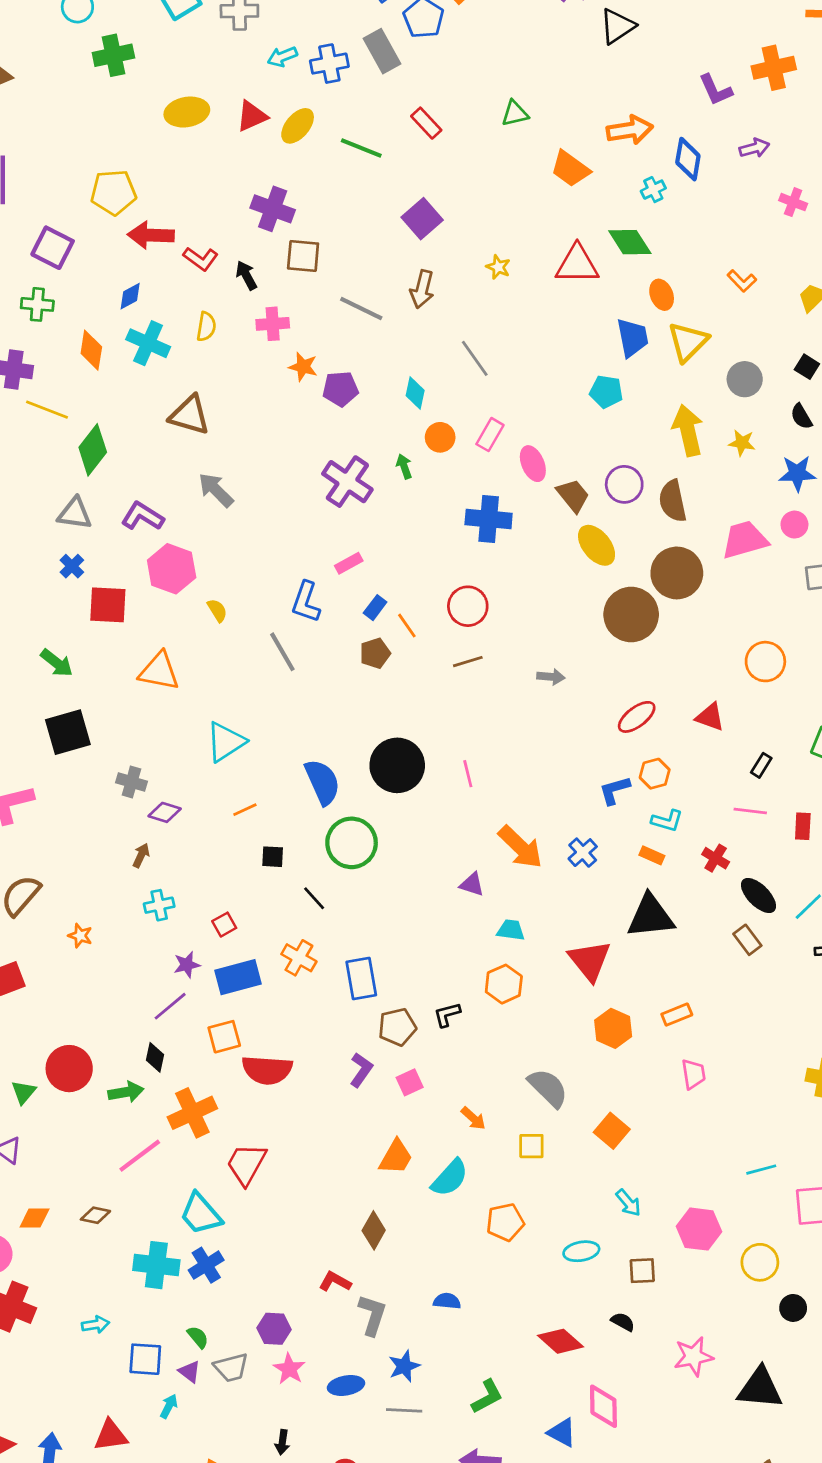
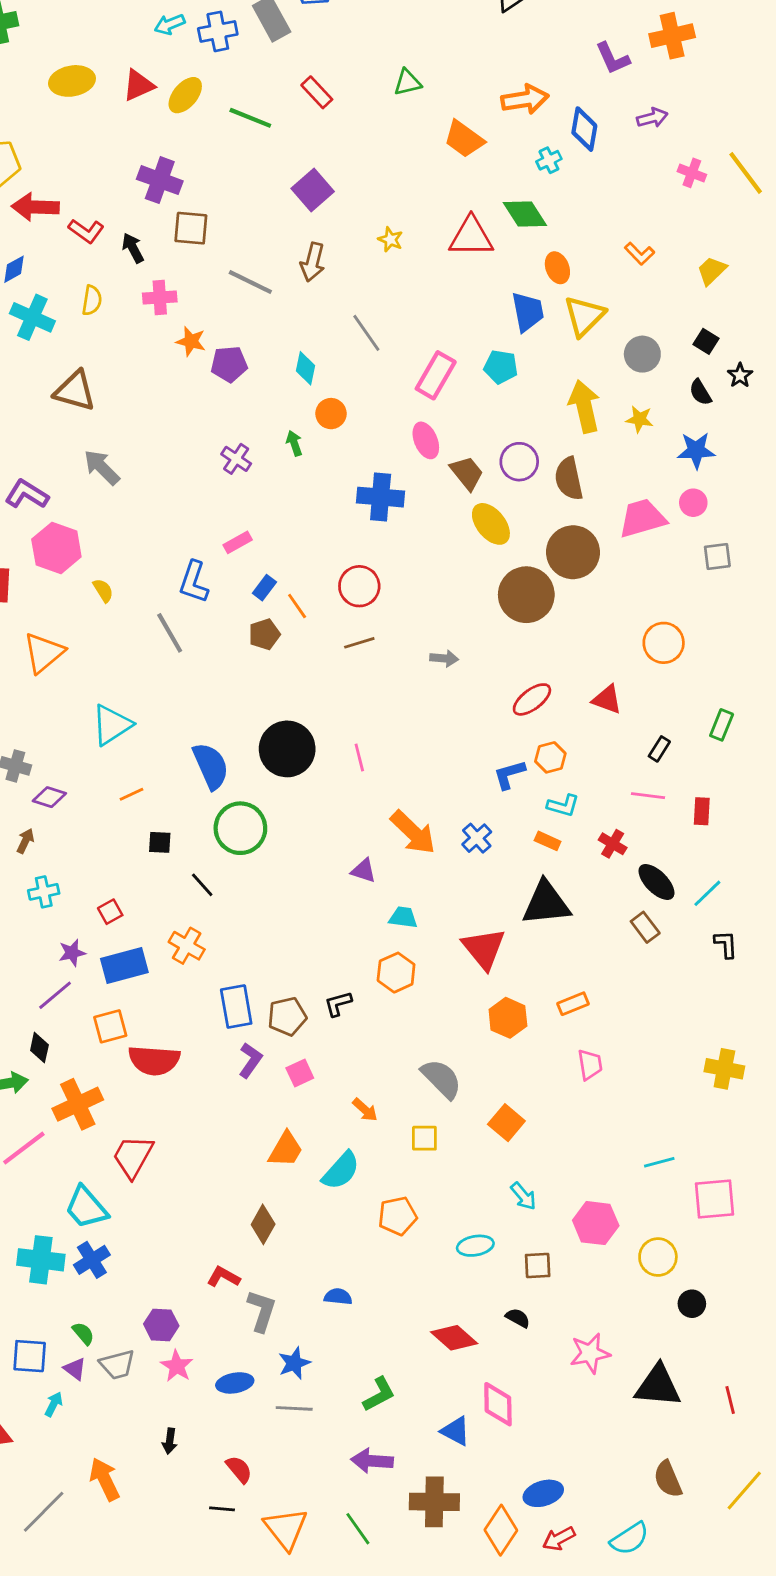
pink rectangle: (490, 435) -> (436, 375), moved, size x1.4
purple cross: (347, 482) -> (236, 459), size x0.6
orange triangle: (159, 671) -> (44, 653), turned -51
blue rectangle: (361, 979) -> (236, 1007), moved

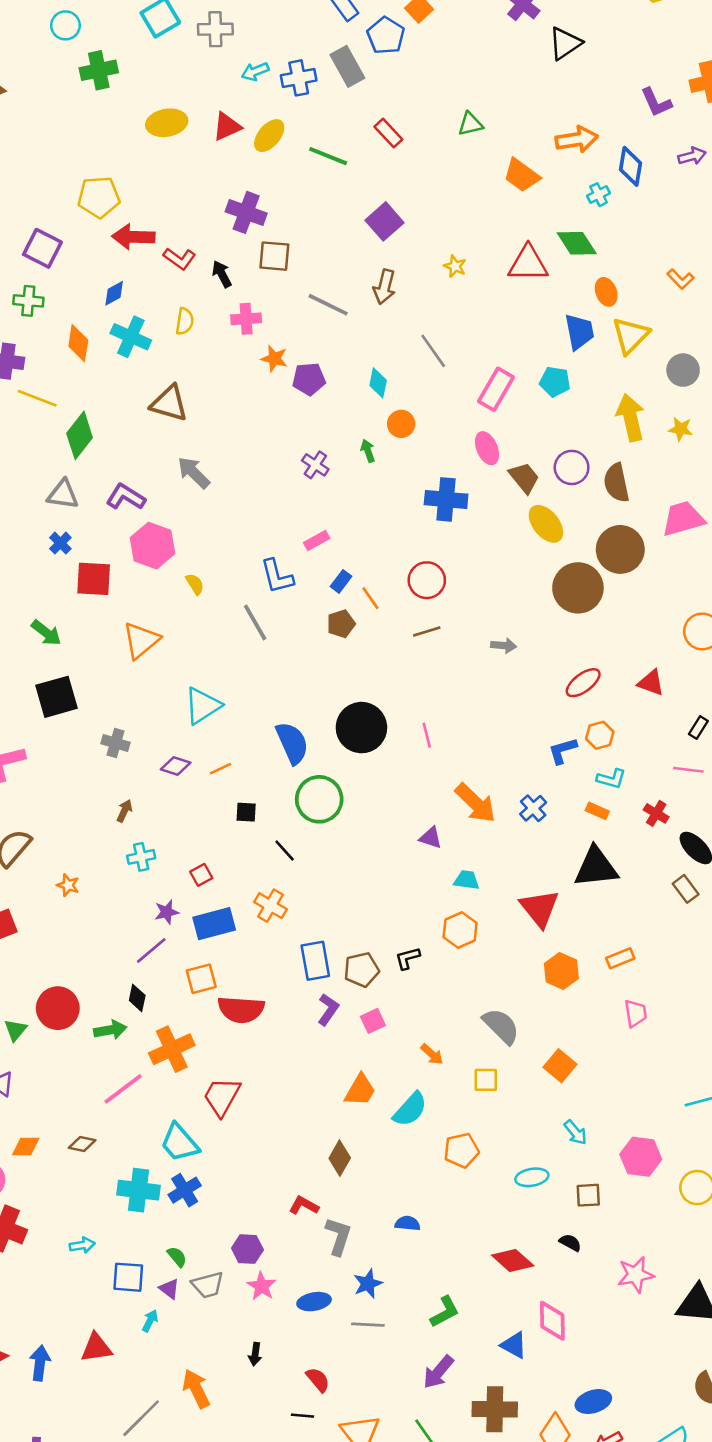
blue L-shape: (194, 582) -> (277, 576), turned -33
purple diamond: (49, 797) -> (176, 766), moved
purple arrow: (372, 1461) -> (438, 1372), turned -54

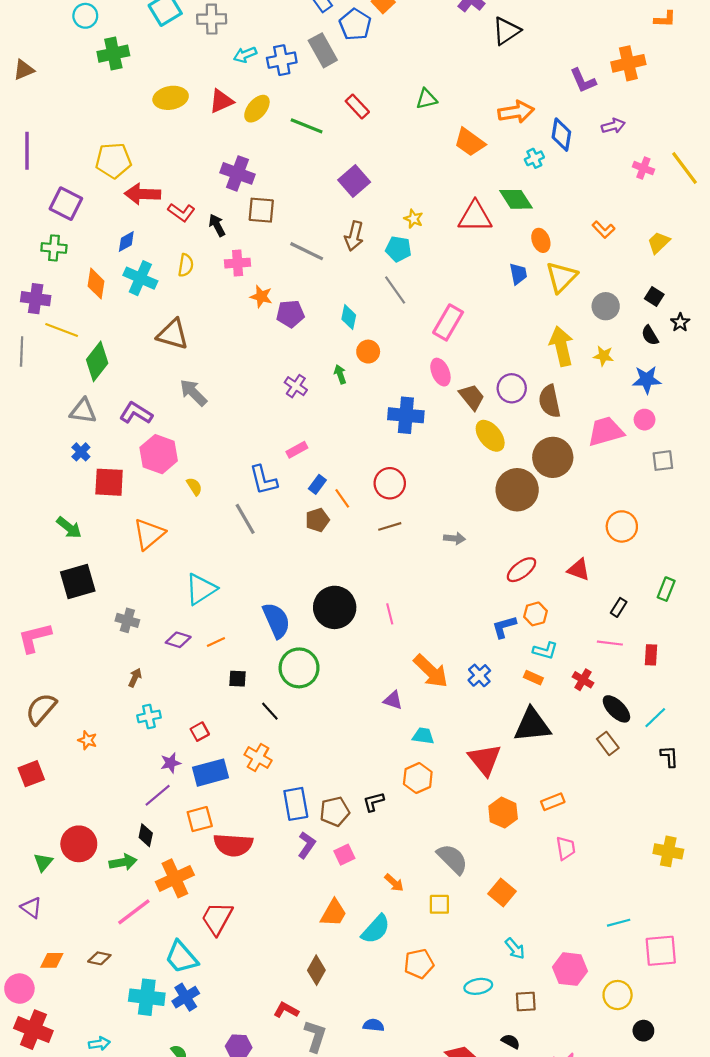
blue trapezoid: (579, 332) -> (518, 274), size x0.7
cyan pentagon: (555, 382) -> (398, 249), moved

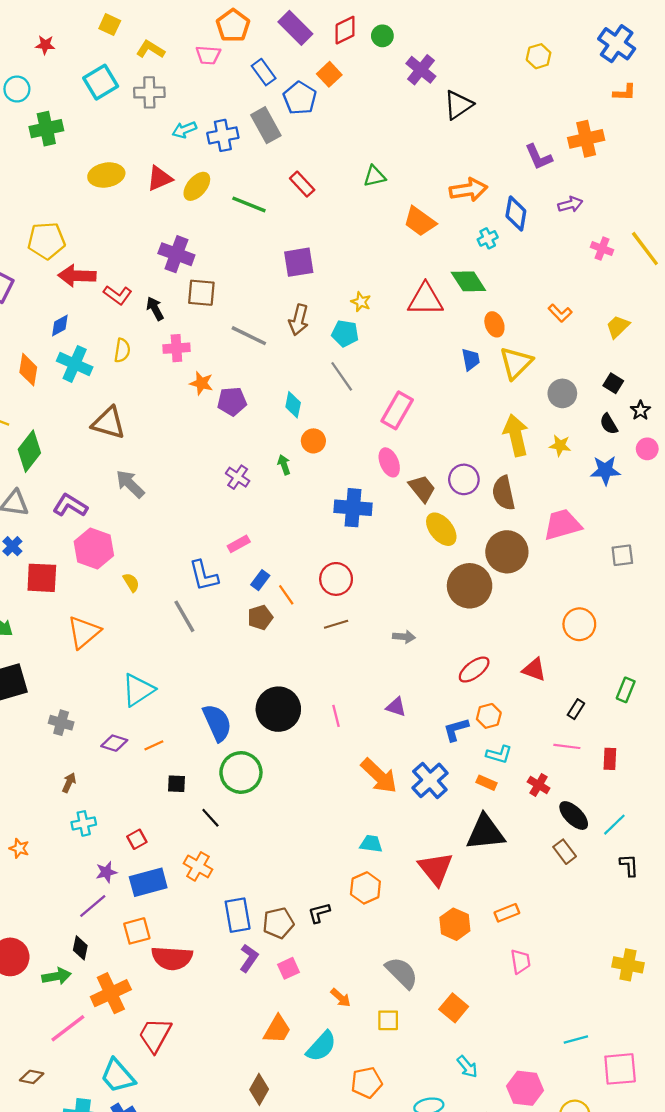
purple square: (354, 181) -> (299, 262), turned 32
pink circle: (645, 420) -> (647, 449), moved
blue cross: (479, 675) -> (430, 780), size x1.5
purple triangle: (393, 700) -> (396, 707), moved

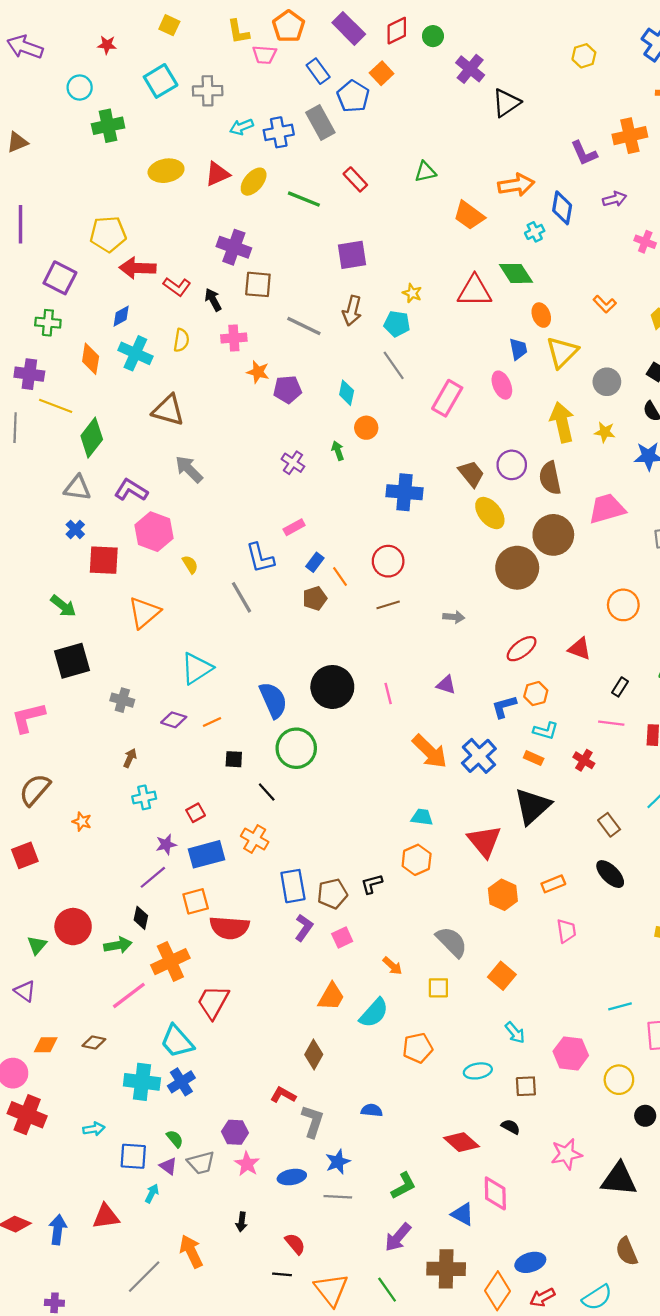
yellow L-shape: (150, 49) -> (238, 32), moved, turned -132
pink ellipse: (389, 462) -> (502, 385), moved
black ellipse: (574, 815) -> (610, 874), moved
black triangle: (485, 832) -> (533, 806), turned -36

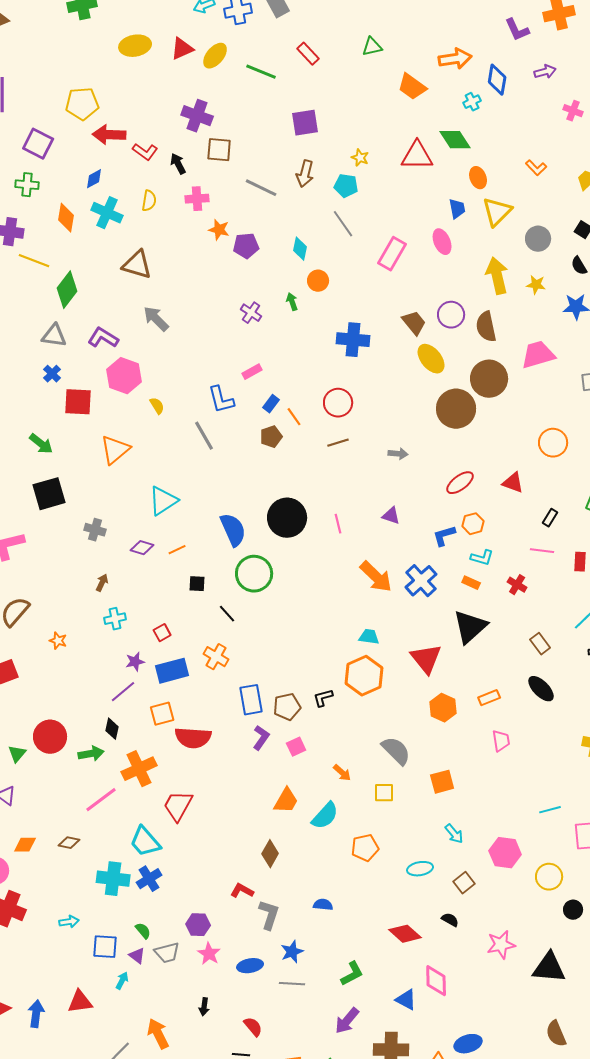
orange hexagon: (417, 860) -> (364, 676), size x1.4
orange square: (502, 976) -> (442, 782), turned 35
brown square: (526, 1086) -> (464, 883), turned -35

